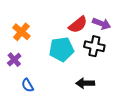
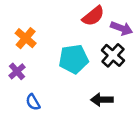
red semicircle: (78, 25) -> (93, 16), moved
black cross: (94, 46) -> (113, 55), turned 30

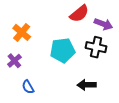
black cross: (113, 55) -> (96, 47), turned -30

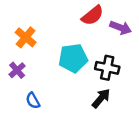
black cross: (96, 47) -> (107, 68), moved
black arrow: (87, 85) -> (101, 98), turned 132

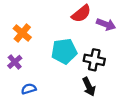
black arrow: (101, 98) -> (89, 87), turned 114
blue semicircle: (33, 101) -> (29, 89), turned 104

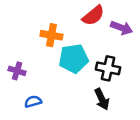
orange cross: (22, 33) -> (51, 35), moved, turned -30
purple cross: (15, 62) -> (17, 71), turned -32

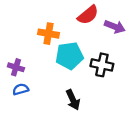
black arrow: (102, 99) -> (73, 100), moved
blue semicircle: (33, 102) -> (21, 89), moved

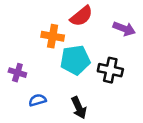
red semicircle: (88, 15) -> (81, 16), moved
blue semicircle: (21, 89) -> (38, 100), moved

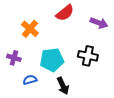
orange cross: (53, 36) -> (30, 29), moved, turned 30
cyan pentagon: (75, 60) -> (52, 60), moved

